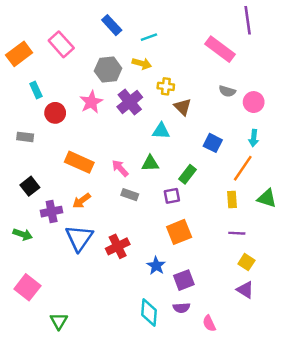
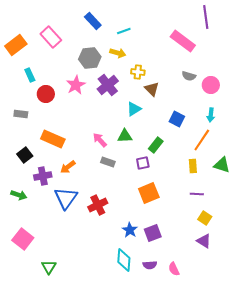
cyan triangle: (161, 131) -> (134, 109), turned -35
orange rectangle: (79, 162) -> (53, 139), moved
blue star: (156, 266) -> (130, 230), moved
purple semicircle: (181, 308) -> (150, 265), moved

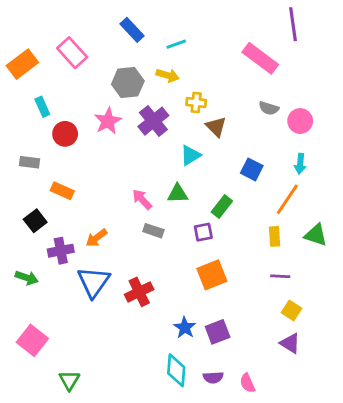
orange rectangle: (53, 139) -> (62, 191), moved, size x0.7

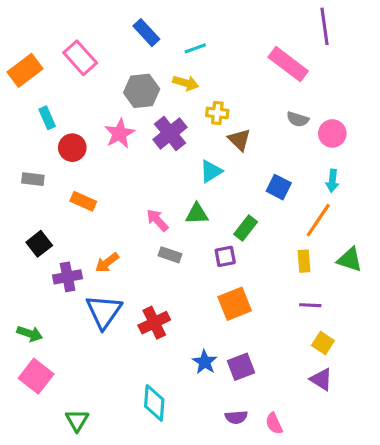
orange rectangle: (62, 191) -> (83, 201), moved
green arrow: (27, 278) -> (30, 334), moved
cyan diamond: (176, 370) -> (154, 403), moved

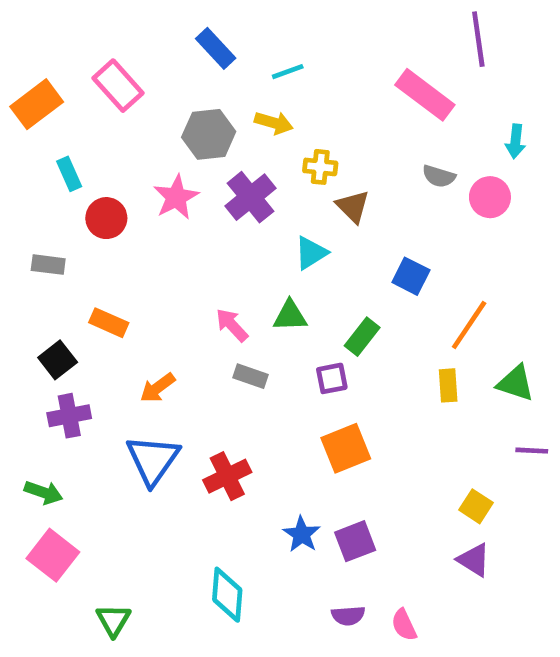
cyan arrow: (332, 181) -> (516, 141), moved
orange rectangle: (83, 201) -> (109, 323), moved
purple cross: (68, 277) -> (69, 416), moved
purple line: (310, 305) -> (532, 451), moved

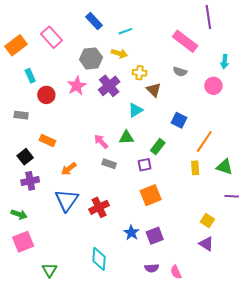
gray semicircle: (439, 176) -> (180, 72), moved
pink square: (53, 555) -> (23, 242), turned 30

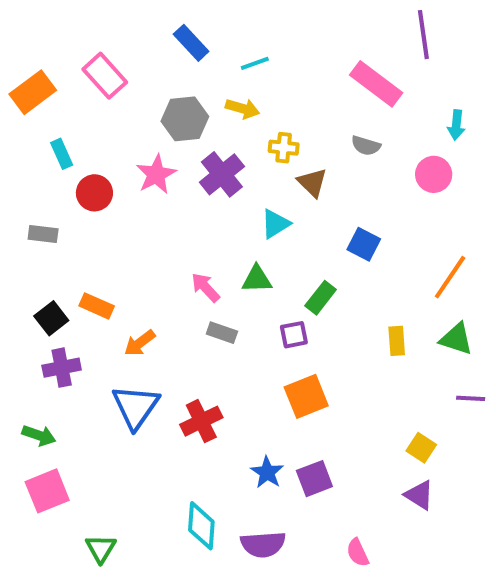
orange rectangle: (47, 140) -> (97, 306), moved
orange line: (204, 141) -> (450, 277), moved
purple semicircle: (152, 268) -> (263, 544), moved, size x1.5

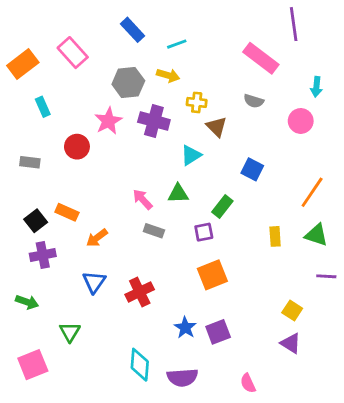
purple cross: (222, 174) -> (154, 121), turned -36
red circle: (94, 193) -> (77, 147), moved
blue triangle: (136, 407) -> (94, 282), size x0.7
pink square: (47, 491) -> (33, 365), moved
green triangle: (101, 548) -> (70, 332), moved

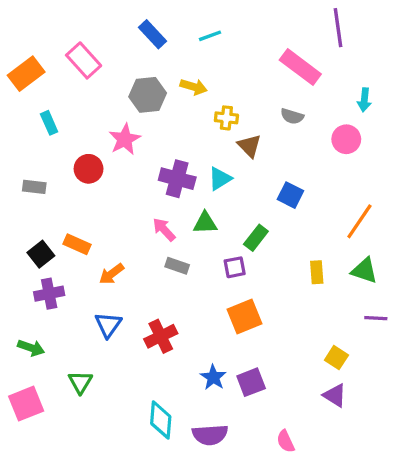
cyan line: (177, 44) -> (210, 36), moved
purple cross: (154, 121) -> (177, 179), moved
pink square: (33, 365) -> (26, 404), moved

